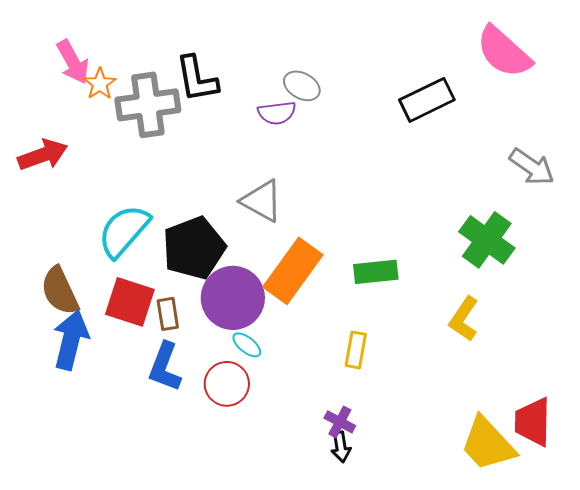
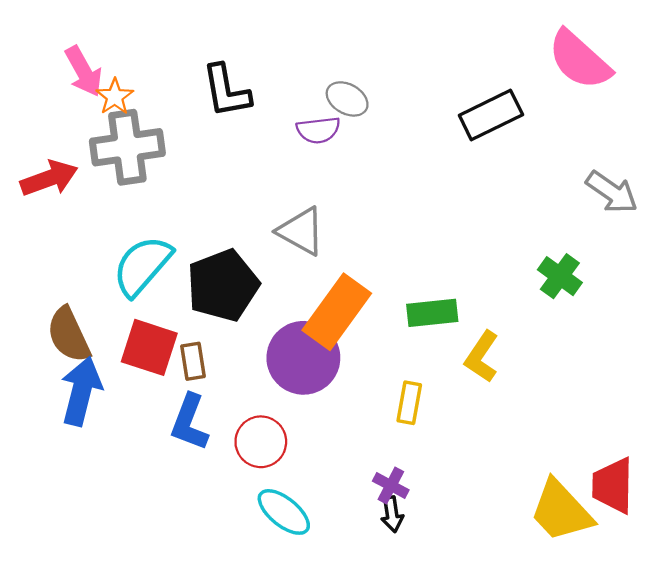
gray cross: (148, 105) -> (127, 147), moved
green cross: (487, 240) -> (560, 276), size x0.7
purple circle: (233, 298) -> (303, 358), moved
yellow L-shape: (464, 319) -> (482, 357), moved
cyan ellipse: (247, 345) -> (284, 512), moved, size x1.6

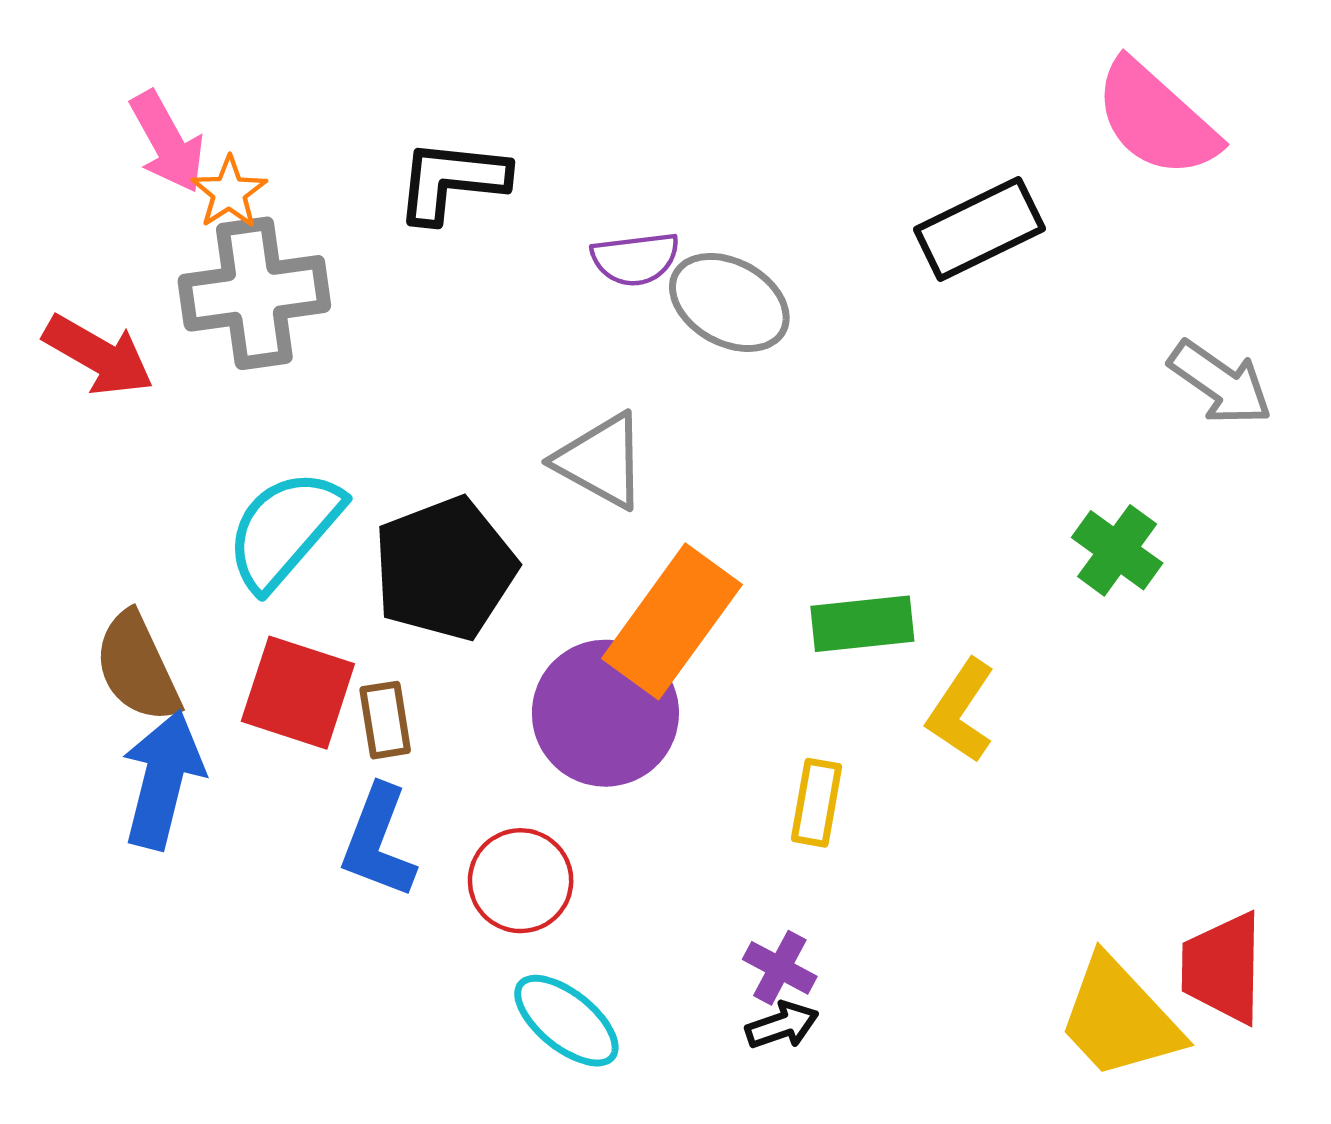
black L-shape: (226, 91) -> (452, 181), turned 106
gray ellipse: (347, 99) -> (729, 302), moved, size x1.4
red arrow: (49, 178) -> (98, 355), turned 50
black arrow: (392, 514) -> (782, 1025), turned -100

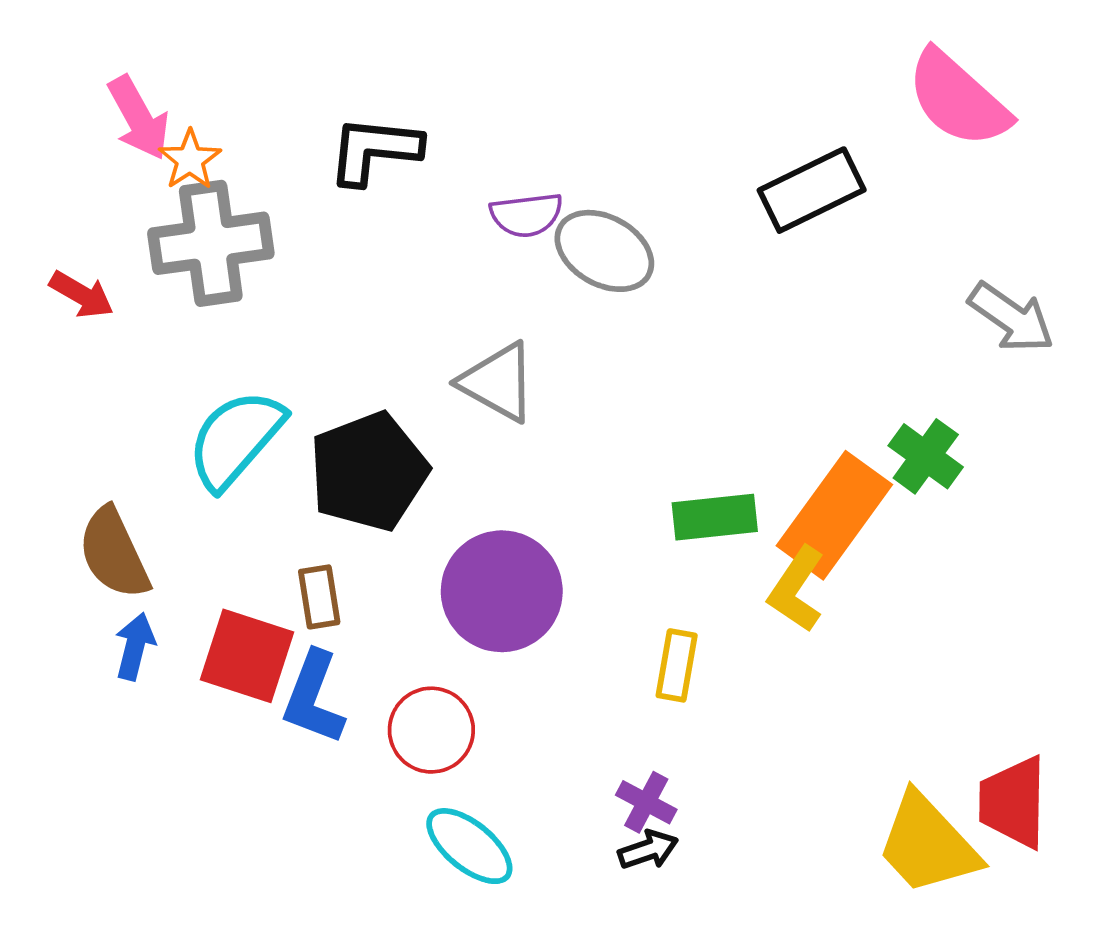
red arrow: (98, 355) -> (82, 295), size x0.7
orange rectangle: (672, 621) -> (834, 515), moved
red square: (298, 693) -> (247, 656), moved
blue arrow: (163, 780) -> (135, 646), size x0.6

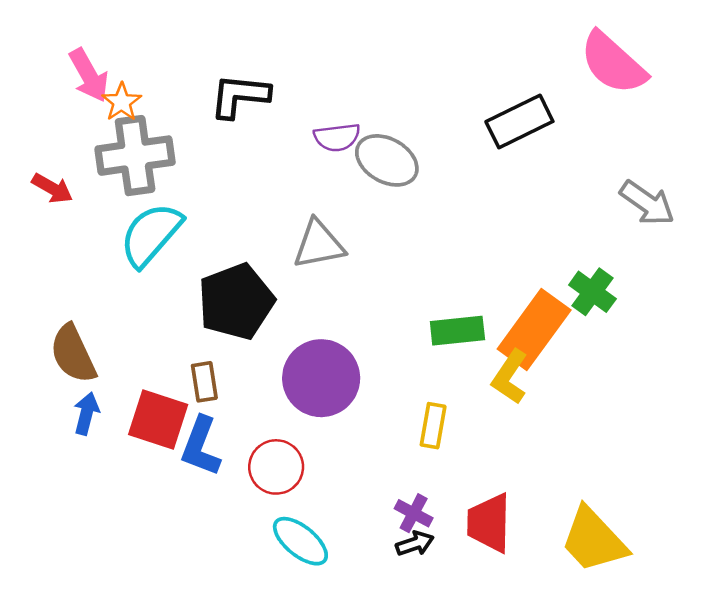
gray triangle: (498, 382) -> (319, 244), turned -40
cyan semicircle: (236, 439) -> (151, 235), moved
red trapezoid: (1013, 802) -> (489, 523), moved

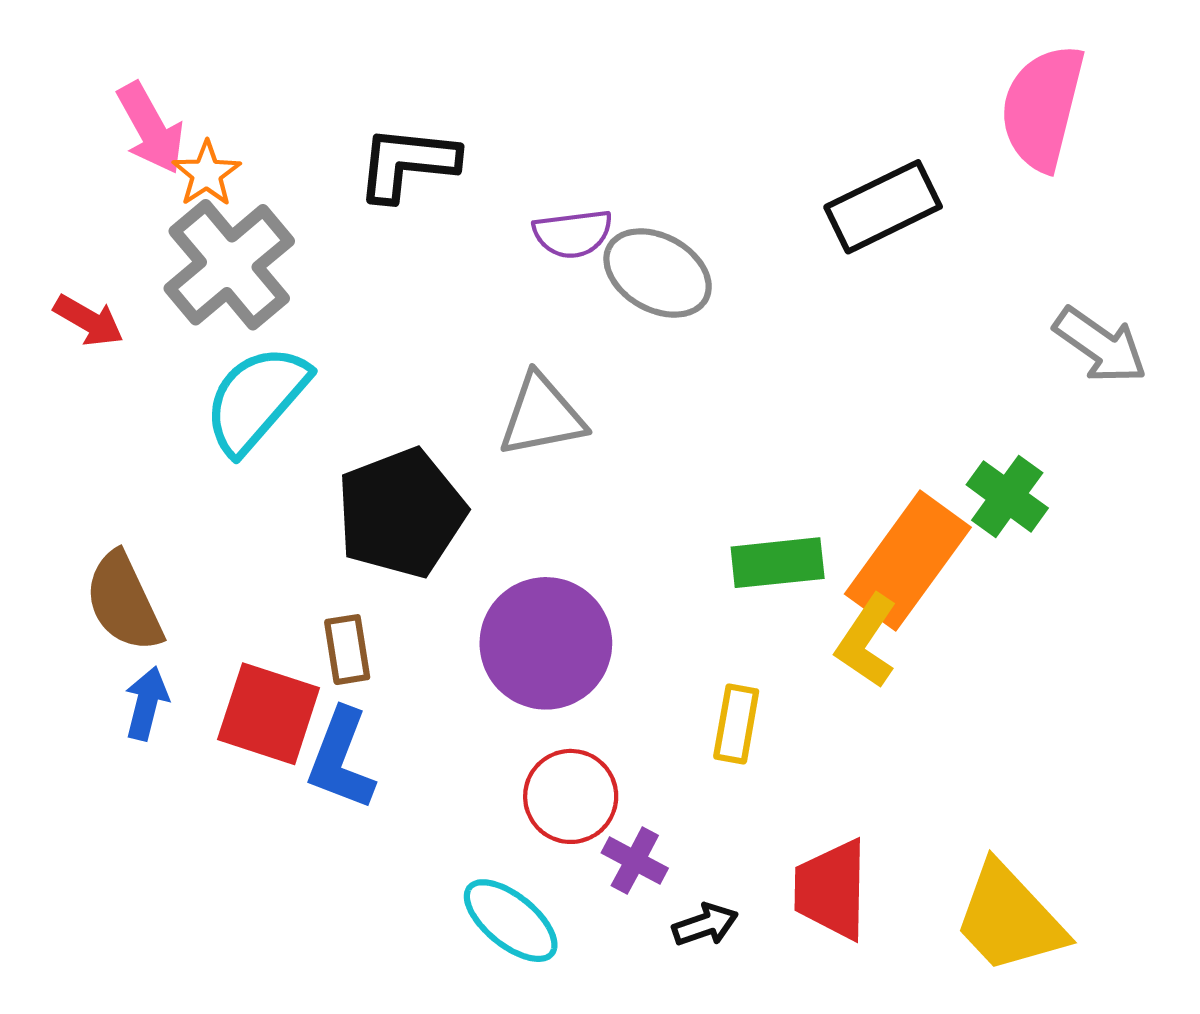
pink semicircle: (613, 63) -> (1042, 107), turned 62
gray cross: (135, 156) -> (229, 265), turned -32
red circle: (276, 467) -> (571, 796), moved
purple cross: (414, 513) -> (635, 861), moved

